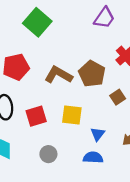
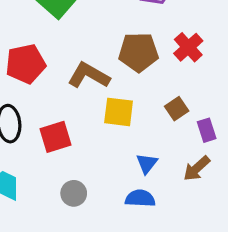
brown pentagon: (92, 74) -> (138, 52), moved, turned -30
yellow square: (72, 115) -> (119, 112), moved

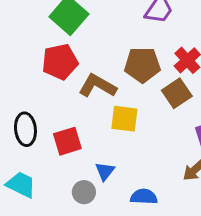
red pentagon: (26, 64) -> (60, 62), moved
brown square: (177, 109) -> (177, 93), moved, size x1.4
blue triangle: (147, 163) -> (105, 171), moved

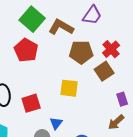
red pentagon: (60, 62) -> (26, 50), turned -30
brown L-shape: (97, 86) -> (61, 27), moved

